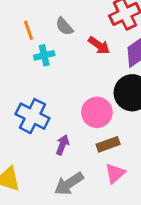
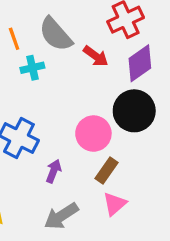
gray semicircle: (64, 26) -> (56, 34), size x1.6
brown rectangle: (108, 144) -> (106, 170), turned -35

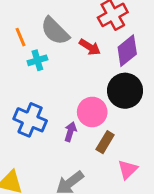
purple arrow: (54, 171) -> (70, 132), moved
pink triangle: (115, 204) -> (128, 169), moved

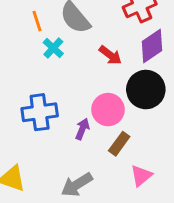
red arrow: (90, 47) -> (110, 55), moved
cyan cross: (37, 60) -> (53, 48), turned -36
blue cross: (30, 120) -> (40, 112), turned -36

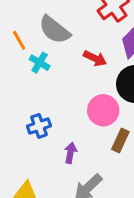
blue cross: (40, 112) -> (39, 126), size x0.7
purple arrow: (82, 129) -> (70, 153), moved

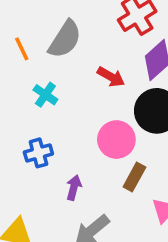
gray semicircle: (54, 30) -> (65, 39), turned -100
cyan cross: (40, 63) -> (45, 95), moved

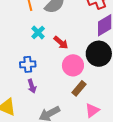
red arrow: (111, 77) -> (61, 43), moved
purple arrow: (74, 188) -> (32, 86), moved, turned 136

